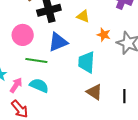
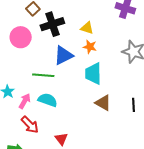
pink circle: (23, 35) -> (21, 37), moved
orange star: (104, 35) -> (90, 47), moved

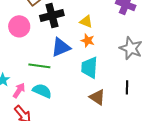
black line: (133, 105) -> (127, 87), moved

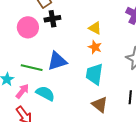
black cross: (52, 15) -> (52, 19), moved, size x0.7
blue triangle: (61, 47) -> (57, 61), moved
green line: (39, 66) -> (32, 68), moved

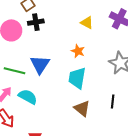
yellow triangle: (95, 28) -> (87, 23), moved
blue triangle: (57, 61) -> (40, 65), turned -40

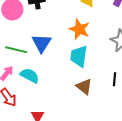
orange star: (78, 51) -> (79, 29), size x1.5

